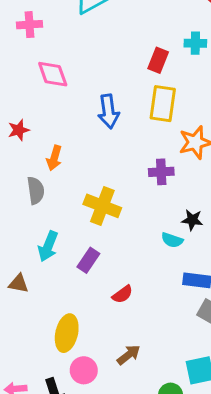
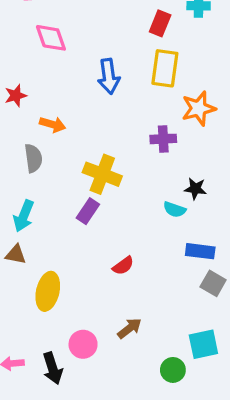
orange arrow: (54, 158) -> (53, 124), turned -90
cyan arrow: (48, 246) -> (24, 216), moved
purple rectangle: (88, 260) -> (88, 211), moved
yellow ellipse: (67, 333) -> (48, 291), moved

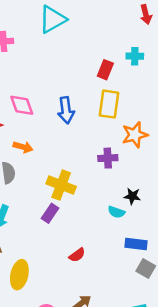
pink diamond: (51, 38) -> (22, 105), moved

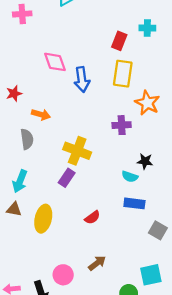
pink diamond: (22, 105) -> (55, 62), moved
orange star: (135, 135) -> (147, 103), turned -30
blue rectangle: (136, 244) -> (134, 203), moved
yellow ellipse: (19, 275) -> (43, 219), moved

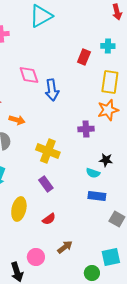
yellow rectangle: (123, 74) -> (110, 82), moved
orange star: (147, 103) -> (108, 110), turned 30
purple rectangle: (67, 178) -> (46, 184), moved, turned -70
red semicircle: (92, 217) -> (49, 219), moved

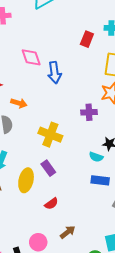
yellow ellipse: (19, 209) -> (26, 180), moved

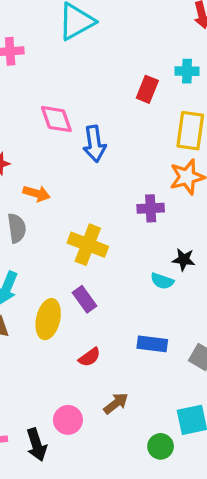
blue rectangle: (100, 180) -> (152, 344), moved

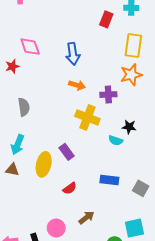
pink diamond: (56, 119) -> (30, 47), moved
orange arrow: (37, 193) -> (77, 85), moved
yellow cross: (88, 245) -> (87, 117), moved

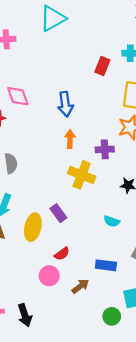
orange arrow: (77, 85) -> (70, 139), turned -105
cyan semicircle: (116, 140) -> (112, 221), moved
blue rectangle: (109, 180) -> (106, 265), moved
pink circle: (56, 228) -> (49, 276), moved

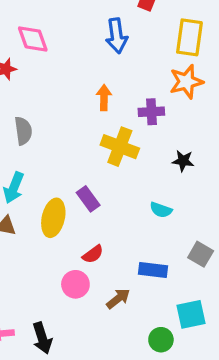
blue arrow: (65, 104) -> (117, 36), moved

